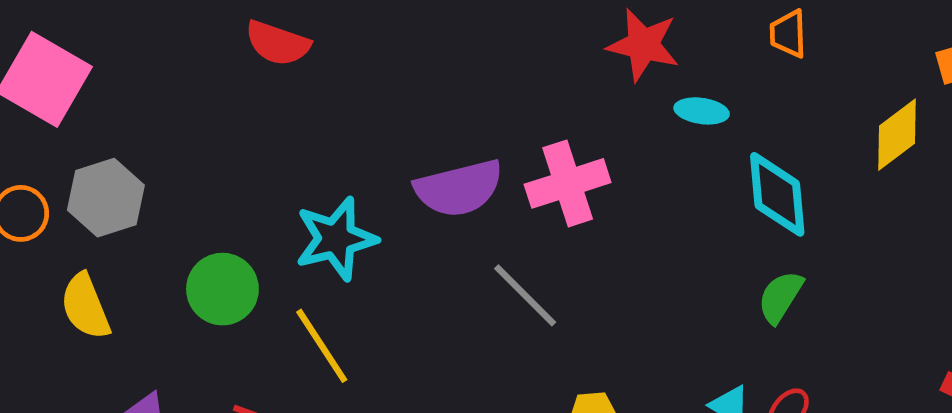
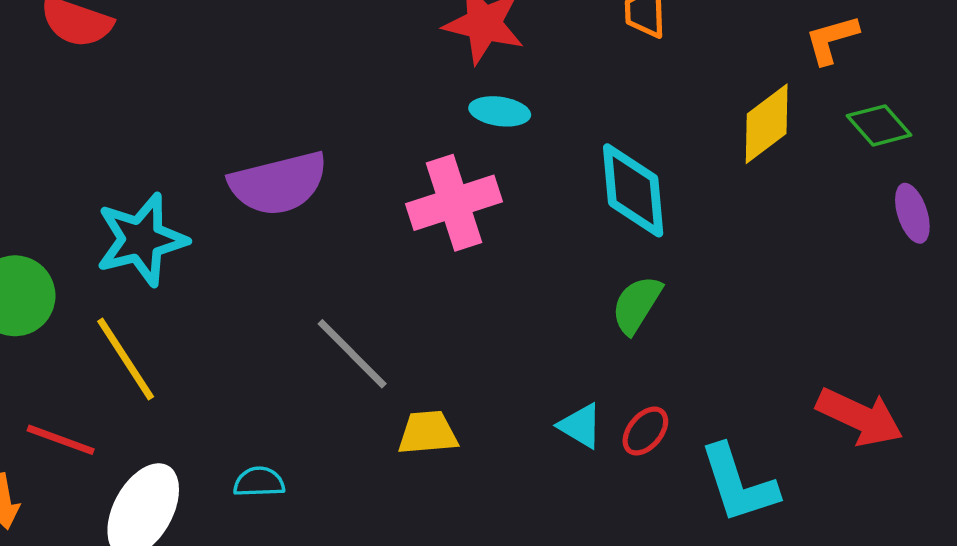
cyan ellipse: (702, 111) -> (500, 111), moved
pink cross: (568, 183) -> (454, 203), moved
gray line: (525, 295) -> (352, 354), moved

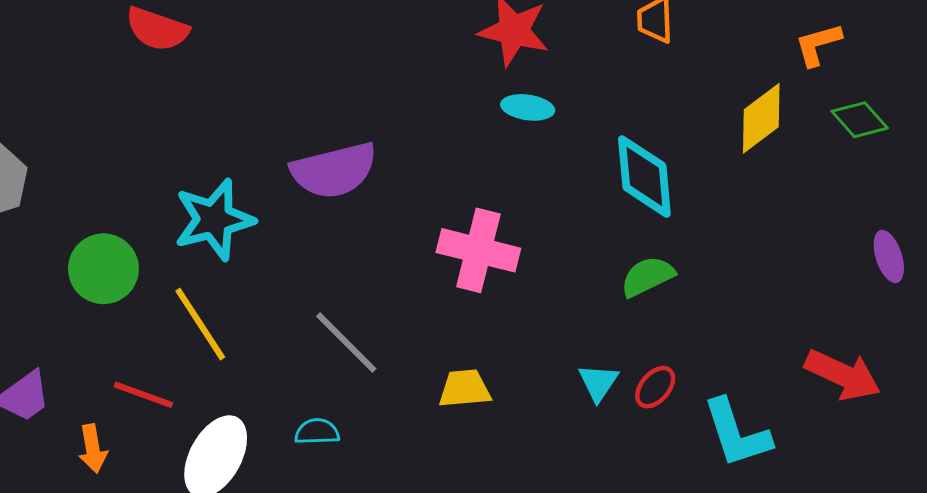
pink cross: (454, 203) -> (478, 250), moved, turned 32
purple ellipse: (912, 213) -> (889, 256), moved
green semicircle: (637, 305) -> (647, 276), turned 32
gray line: (352, 354) -> (346, 343), moved
cyan triangle: (580, 426) -> (598, 383), turned 33

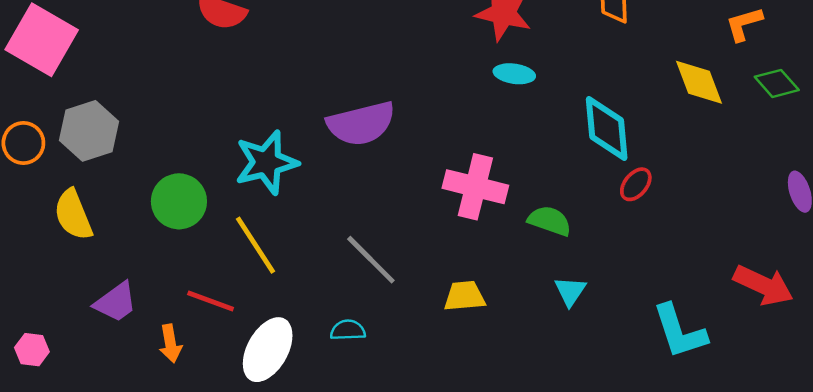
yellow diamond: (761, 118) -> (699, 82), turned -74
green semicircle: (647, 276) -> (550, 221), moved, turned 45
red ellipse: (655, 387) -> (636, 184), moved

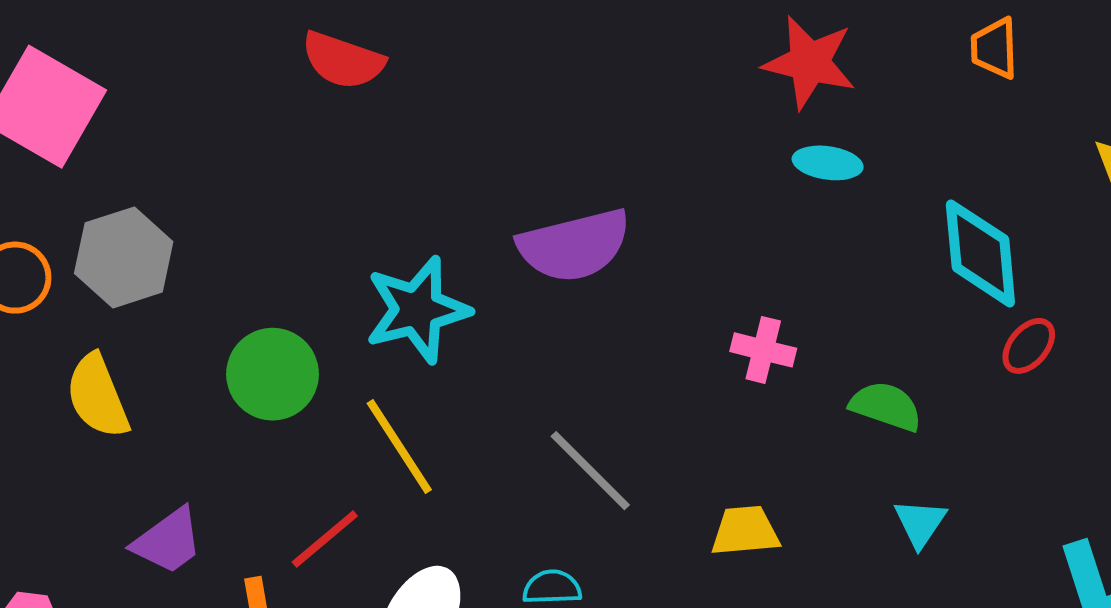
pink cross: (475, 187) -> (763, 350), size x0.6
red line: (211, 301) -> (325, 539), turned -60

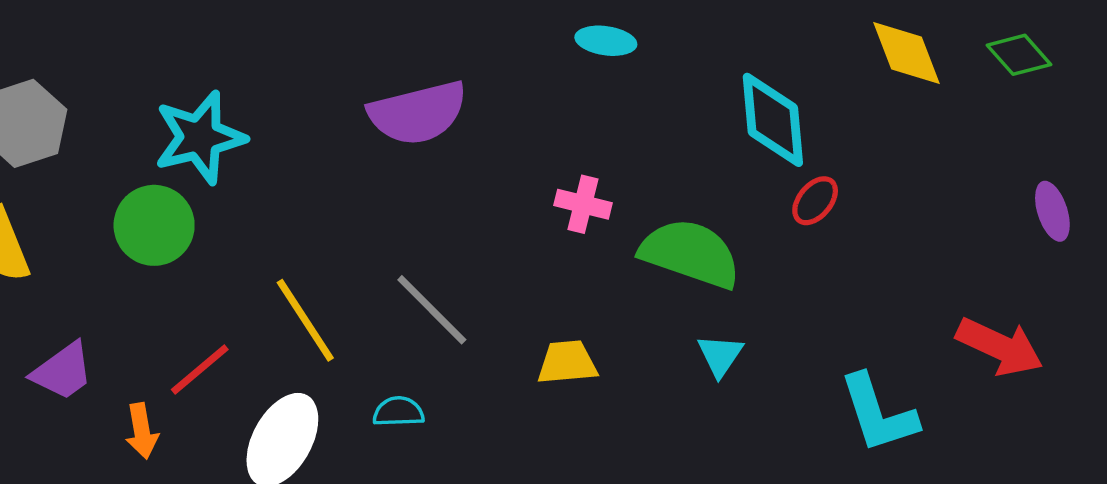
cyan ellipse: (828, 163) -> (606, 41), moved
cyan star: (417, 310) -> (200, 137), moved
green semicircle: (886, 406) -> (690, 253), size x1.6
yellow line: (399, 446) -> (305, 320), moved

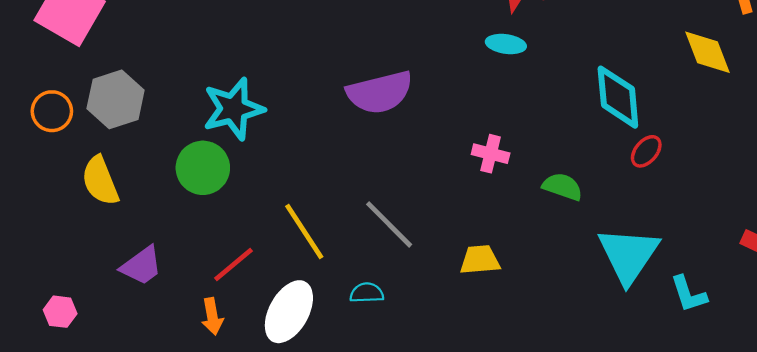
green semicircle: (690, 253) -> (562, 187), size x0.6
cyan triangle: (720, 355) -> (629, 255), moved, size x2.0
cyan L-shape: (878, 413) -> (689, 294), size x0.7
orange arrow: (142, 431) -> (212, 316), moved

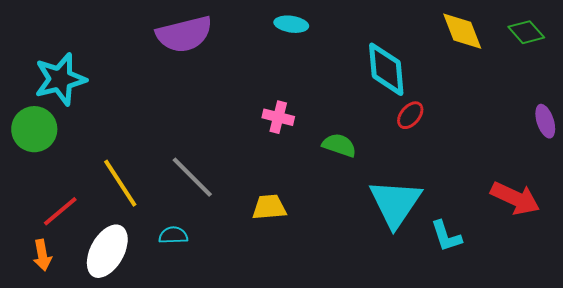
purple semicircle: (380, 92) -> (184, 34), moved

